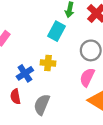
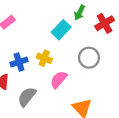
pink semicircle: (87, 77) -> (59, 80), moved

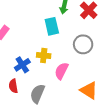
cyan rectangle: (61, 30) -> (52, 26), turned -42

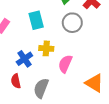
cyan rectangle: (52, 26) -> (36, 20), moved
gray circle: (83, 44) -> (72, 23), moved

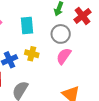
pink semicircle: (65, 64) -> (64, 56), moved

